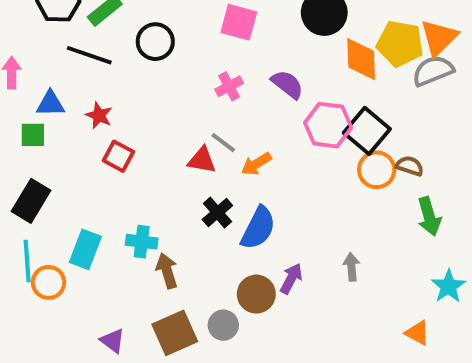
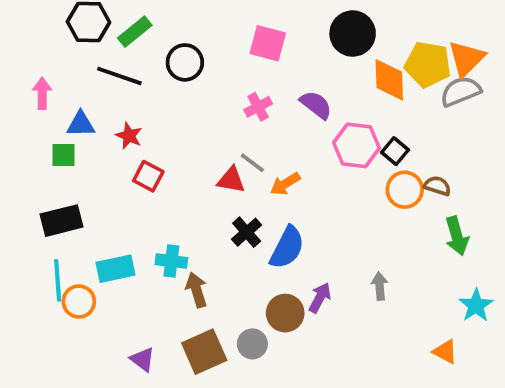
black square: (367, 131) -> (395, 151), size x0.6
black rectangle: (31, 201) -> (62, 221), turned 45
cyan rectangle: (85, 249) -> (115, 269), turned 57

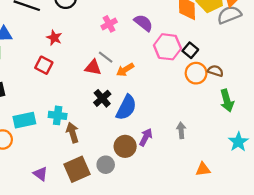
red star: (129, 136) -> (54, 38), moved
orange triangle: (445, 352) -> (203, 169), moved, turned -35

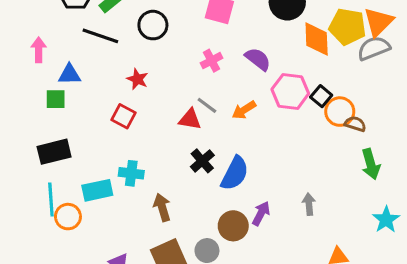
orange arrow: (125, 70) -> (244, 110), moved
orange circle: (196, 73) -> (340, 112), moved
cyan cross: (58, 115) -> (131, 173), moved

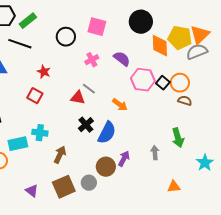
black circle: (153, 25) -> (66, 37), moved
orange arrow: (244, 110) -> (120, 105), moved, turned -112
orange circle: (340, 112) -> (180, 83), moved
green arrow: (371, 164) -> (178, 138), moved
brown arrow: (162, 207) -> (60, 155), turned 42

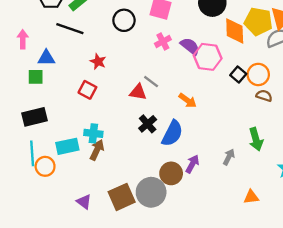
pink cross: (92, 60) -> (163, 42), moved
pink hexagon: (143, 80) -> (208, 57), moved
gray arrow: (155, 153) -> (229, 157), turned 32
brown arrow: (60, 155) -> (97, 150), moved
gray circle: (89, 183) -> (151, 192), size x1.6

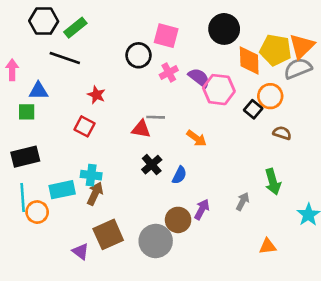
black circle: (124, 20) -> (139, 55), moved
orange circle: (258, 74) -> (270, 96), moved
gray line: (151, 82) -> (156, 117), turned -35
blue semicircle: (172, 133) -> (179, 175), size x0.6
brown square: (122, 197) -> (108, 234), moved

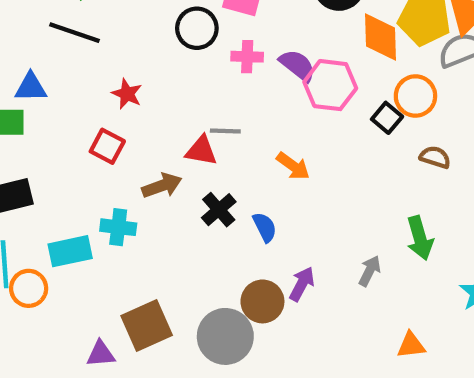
pink cross: (169, 72) -> (247, 57), turned 30
blue semicircle: (179, 175) -> (265, 227), turned -54
brown arrow: (95, 194) -> (162, 186), moved, turned 45
purple triangle: (81, 252) -> (101, 354), turned -42

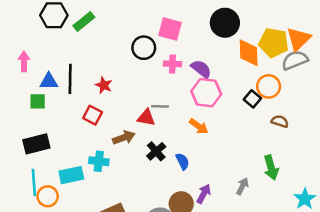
black line: (74, 33) -> (70, 79), moved, turned 72
pink hexagon: (330, 85) -> (206, 93), moved

